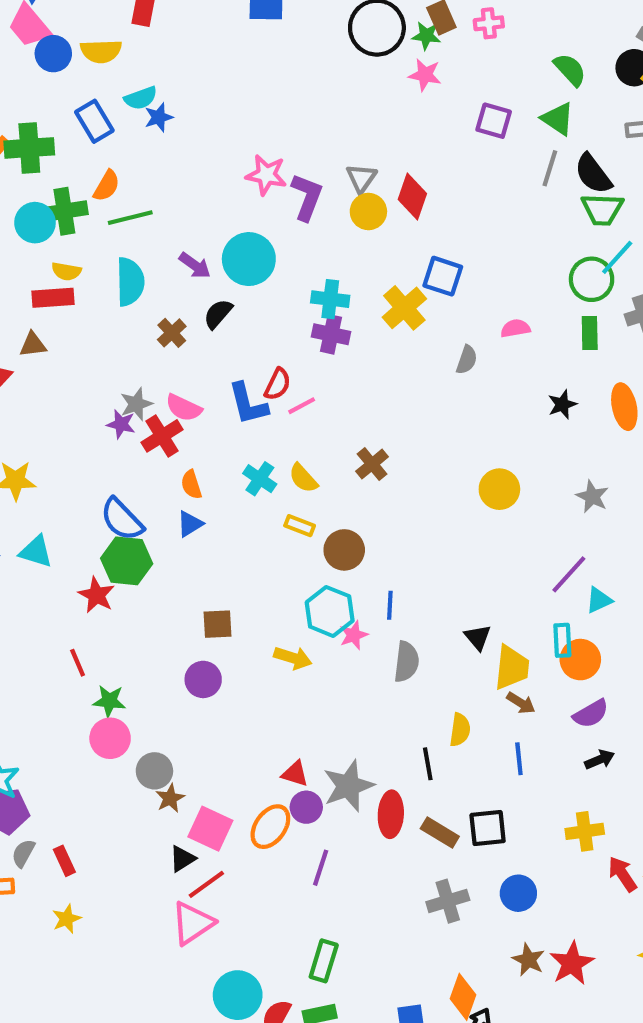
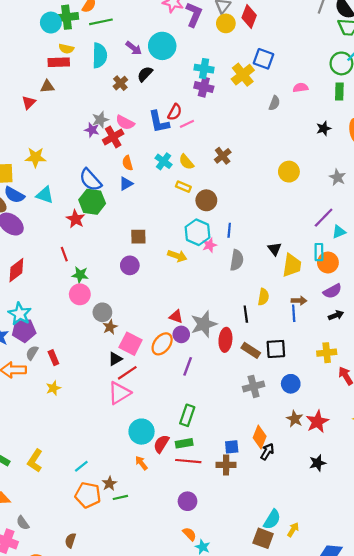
brown arrow: (521, 703) -> (299, 301), moved, turned -32

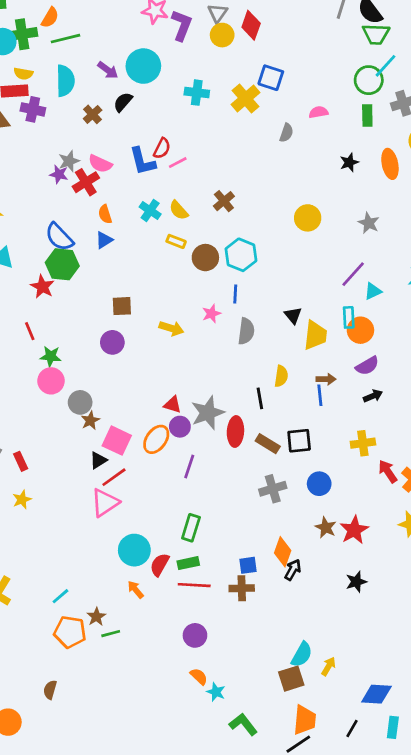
purple cross: (204, 87) -> (33, 109), moved
cyan hexagon: (197, 232) -> (241, 255), moved
brown square: (263, 538) -> (291, 679), turned -36

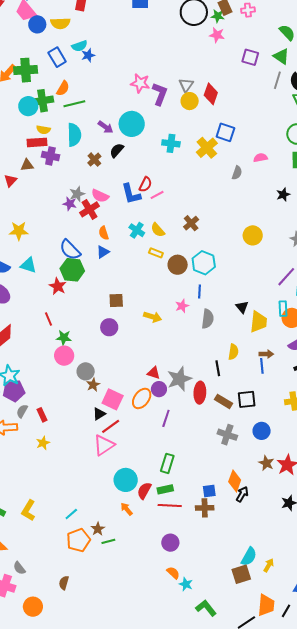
gray cross: (273, 489) -> (227, 435), turned 36
orange pentagon: (70, 632) -> (78, 540), turned -30
orange trapezoid: (305, 720) -> (266, 605), moved

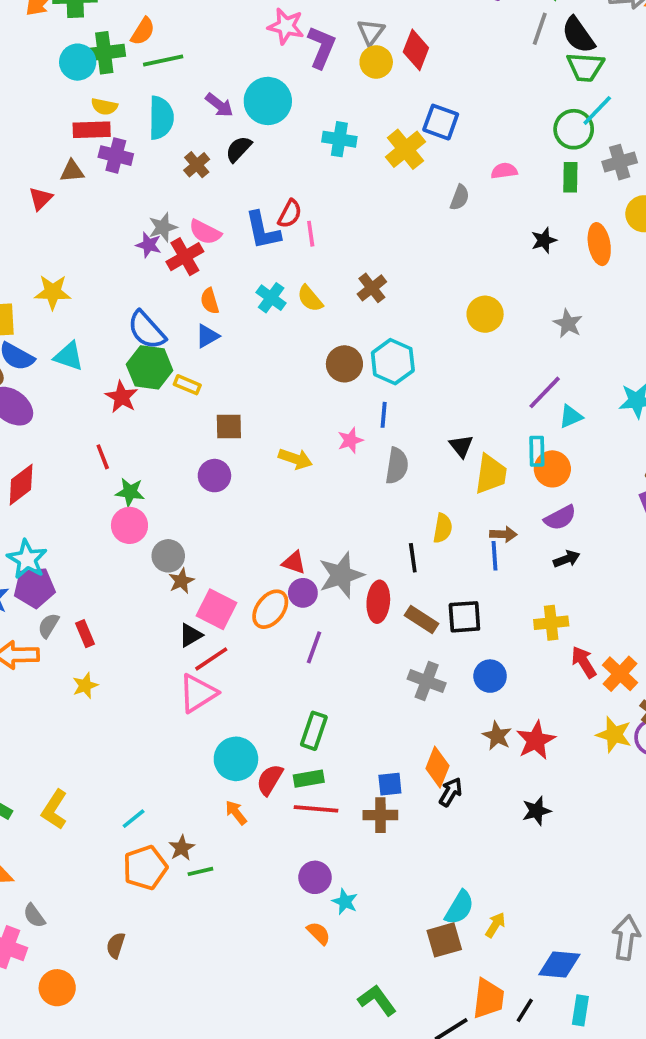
pink line: (157, 195) -> (311, 234), turned -72
yellow rectangle: (156, 253) -> (187, 385), moved
cyan star: (186, 584) -> (345, 902), moved

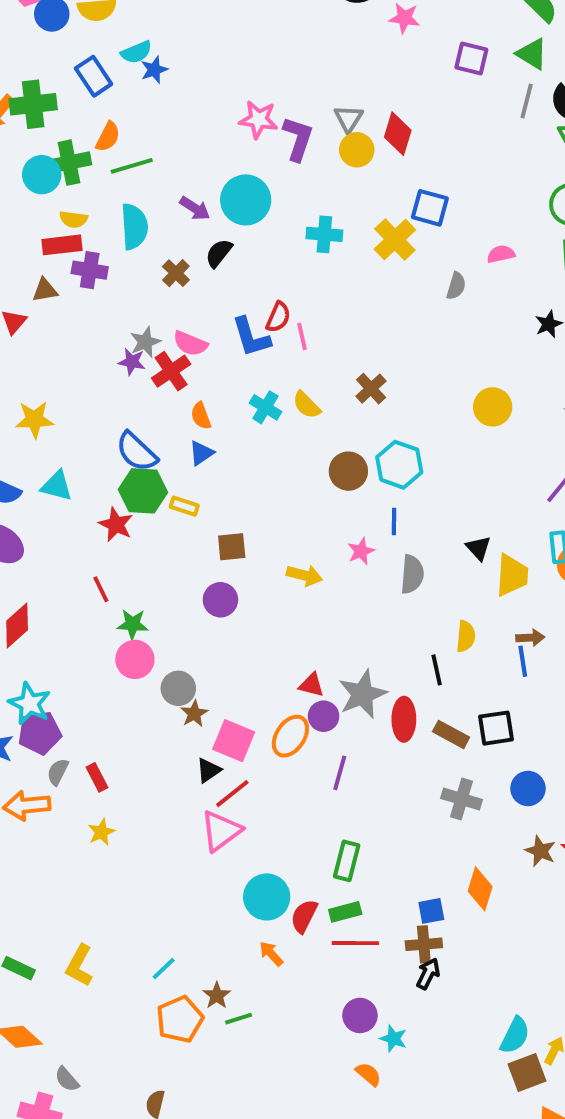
black arrow: (451, 792) -> (428, 974), moved
brown square: (444, 940) -> (527, 1072), moved

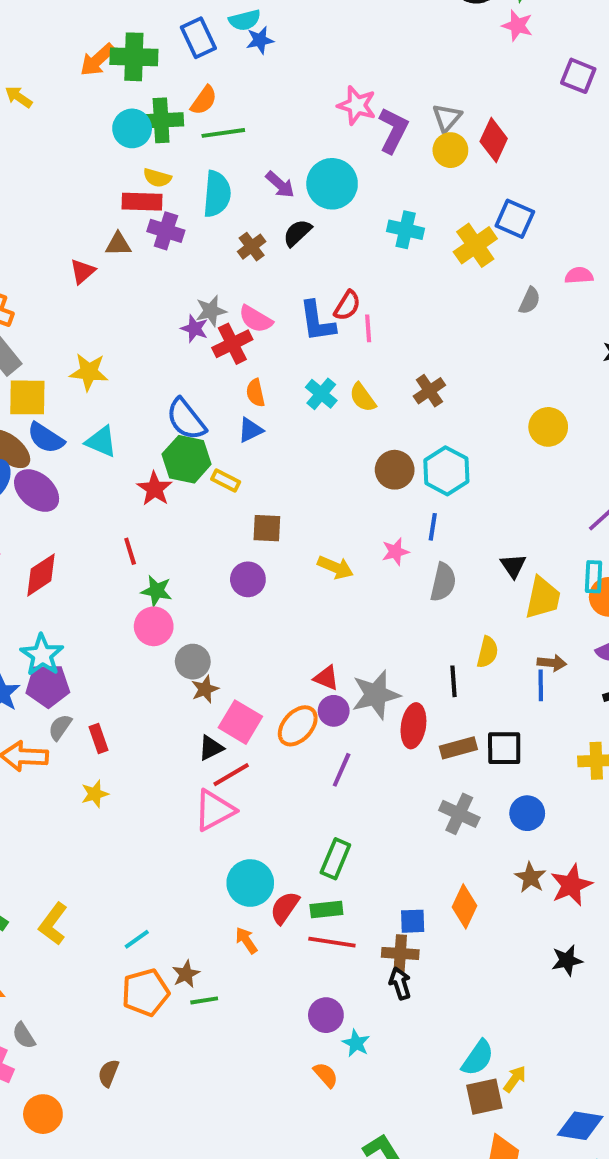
brown rectangle: (451, 734) -> (458, 748), turned -52
black arrow: (428, 974) -> (400, 983), turned -52

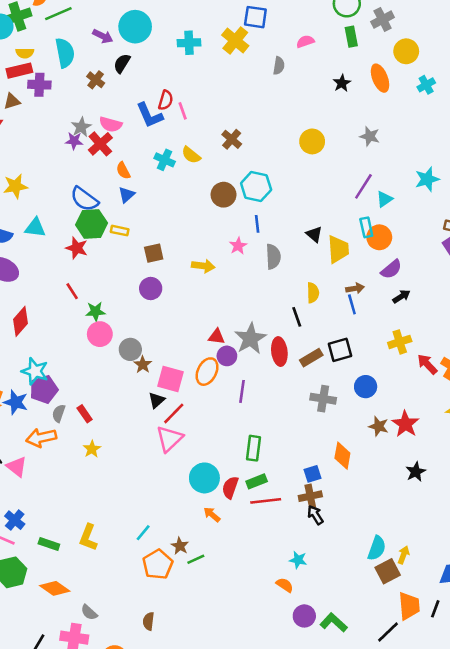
purple circle: (326, 1015) -> (304, 616), moved

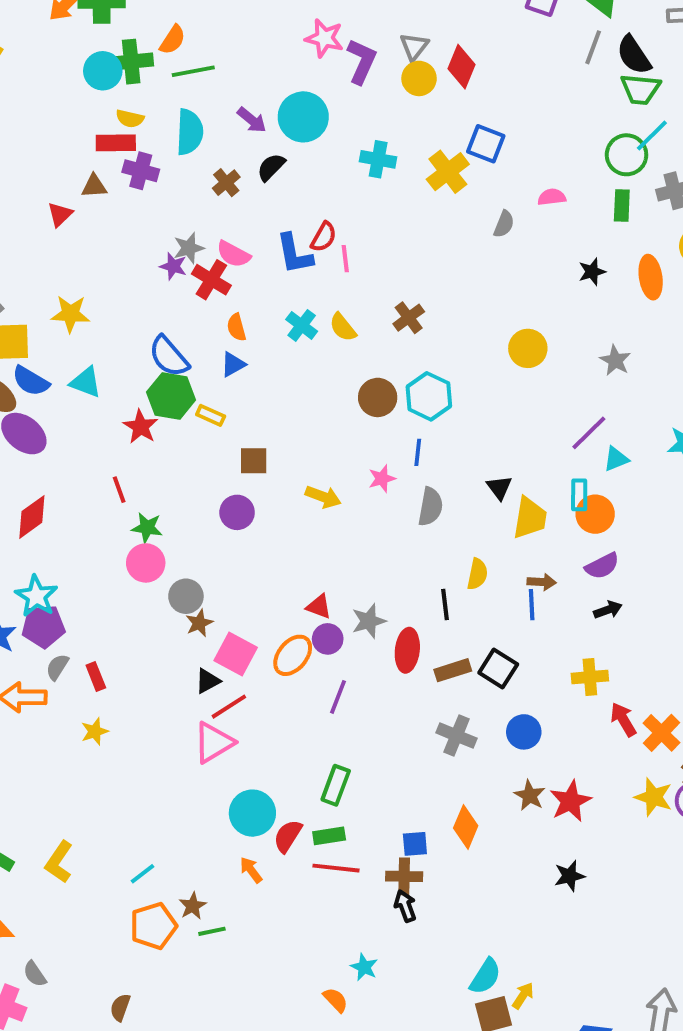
red cross: (100, 144) -> (211, 280), turned -30
gray star: (250, 339) -> (369, 621), size x0.7
black square: (340, 350) -> (498, 669), turned 35

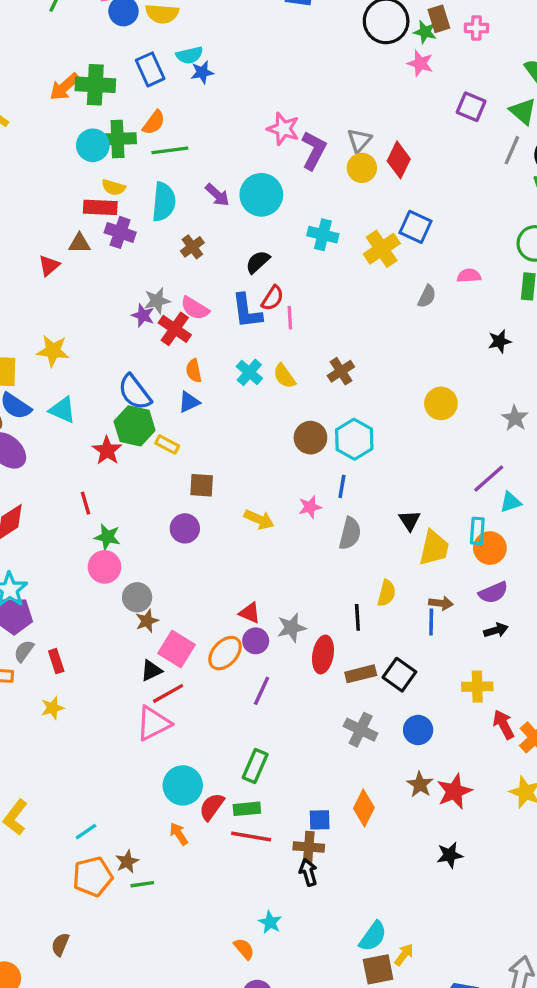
black semicircle: (271, 167) -> (258, 262), moved

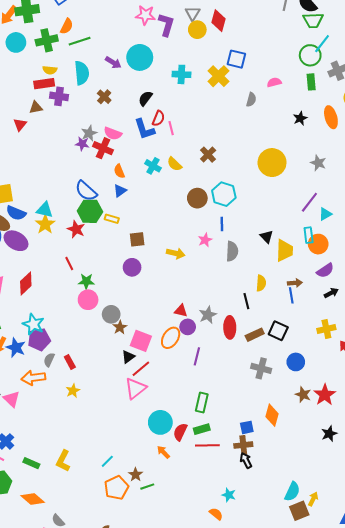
cyan circle: (93, 145) -> (16, 42), moved
yellow star: (53, 351) -> (45, 224), moved, turned -30
yellow circle: (441, 403) -> (272, 163), size x1.4

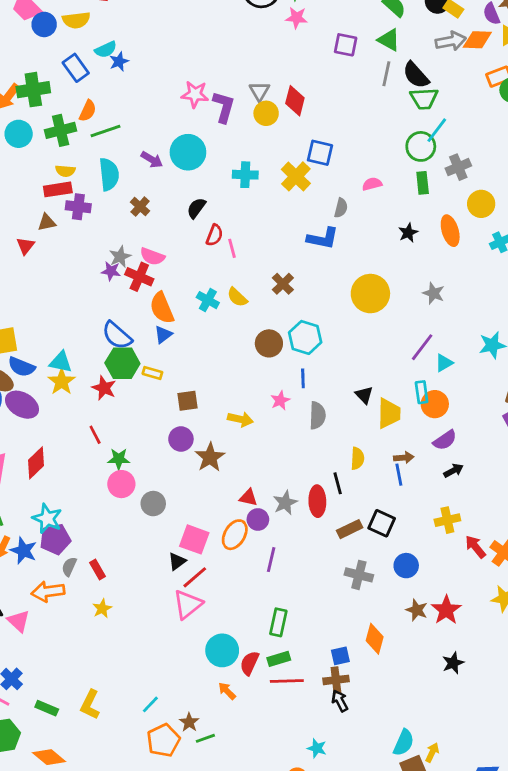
blue L-shape: (144, 129) -> (323, 238), moved, turned -60
orange semicircle: (119, 171) -> (162, 308), size x1.6
brown star: (120, 327) -> (210, 457), moved, size x1.5
red ellipse: (230, 327) -> (317, 501), moved

